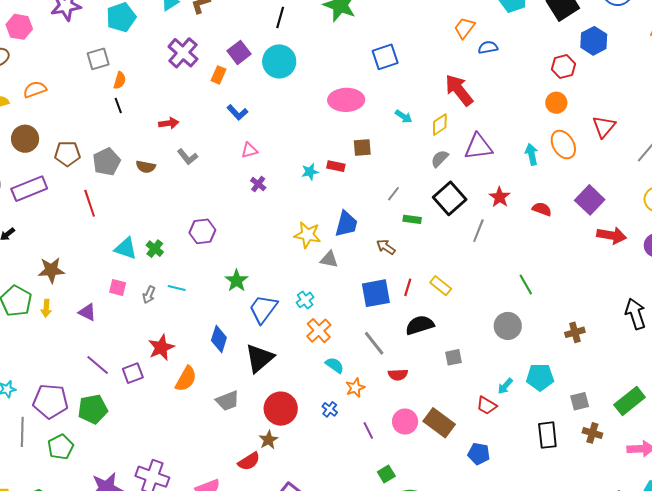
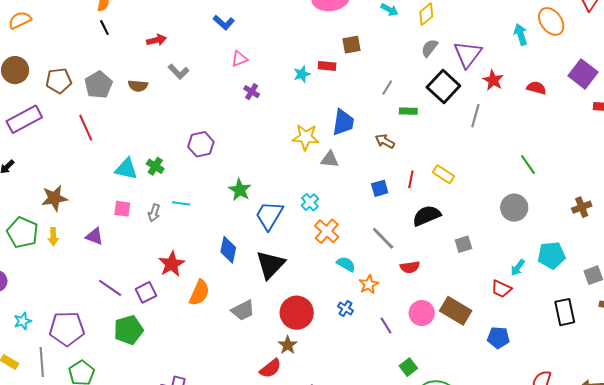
purple triangle: (478, 147) -> (468, 54), moved, turned -40
blue square: (376, 293) -> (380, 188), size x0.6
green pentagon: (93, 409) -> (129, 330), moved

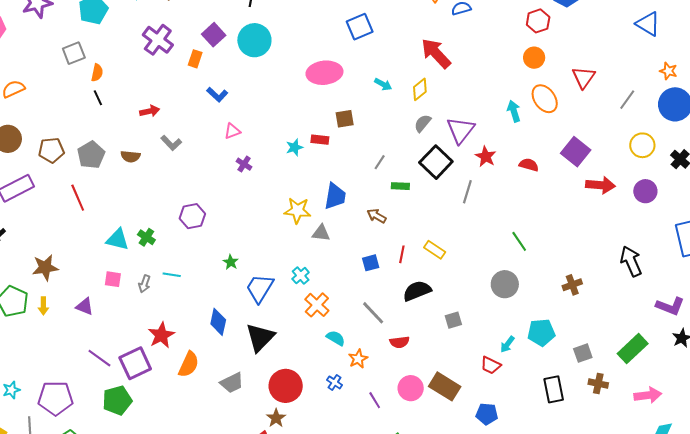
green star: (240, 190) -> (231, 262), size x0.7
purple square: (146, 292) -> (135, 363), size x1.5

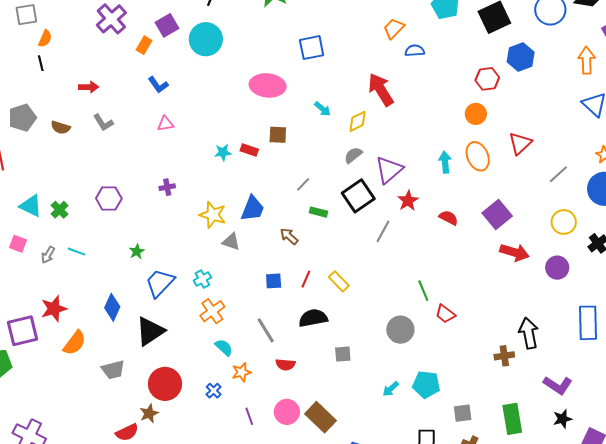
purple cross: (244, 164) -> (167, 187), moved, turned 35
brown cross: (572, 285) -> (504, 356), moved
green rectangle: (633, 349) -> (512, 419), turned -68
red trapezoid: (491, 365) -> (445, 314), moved

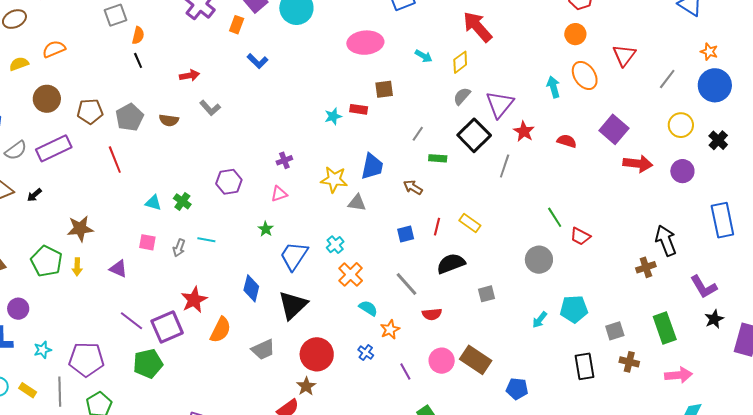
pink triangle: (165, 124) -> (279, 194), moved
cyan triangle: (31, 206) -> (153, 203), size x0.7
purple L-shape: (558, 385) -> (704, 287), turned 36

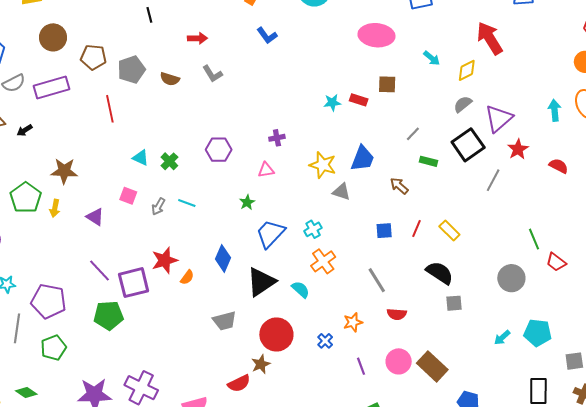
black semicircle: (451, 264) -> (440, 273), moved, turned 44
cyan semicircle: (368, 308) -> (301, 289), moved
orange semicircle: (220, 330) -> (187, 277), moved, size x0.6

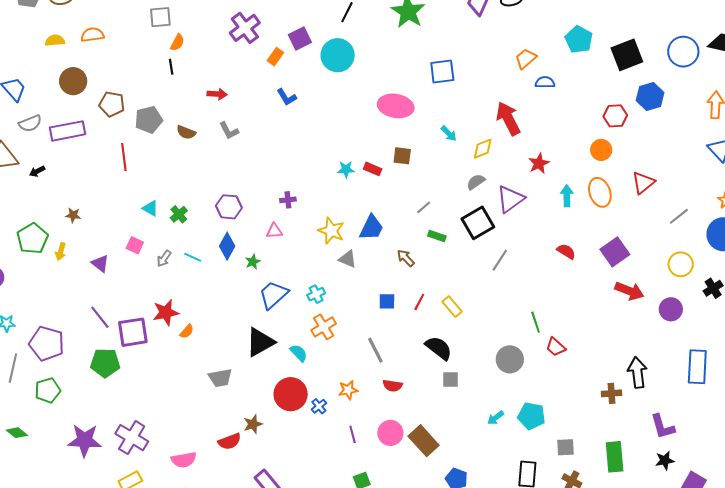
red star: (518, 149) -> (539, 163), moved
brown star: (64, 171) -> (73, 215), size x0.6
blue diamond: (223, 258) -> (227, 246), moved
red circle: (276, 335) -> (291, 394), moved

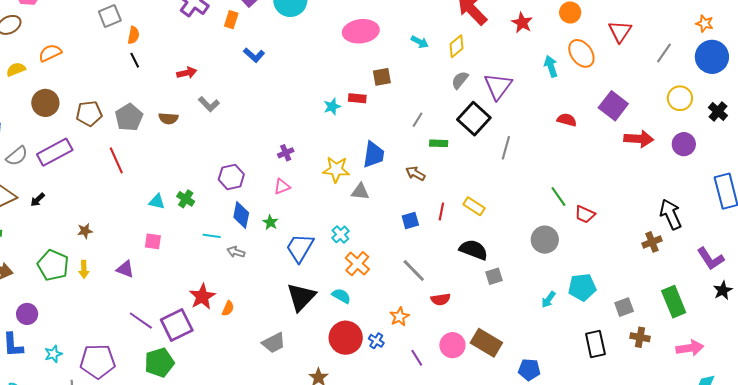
red star: (539, 163) -> (522, 23), moved
gray arrow: (164, 258) -> (236, 252), moved, turned 90

